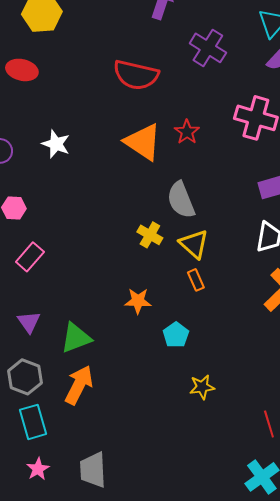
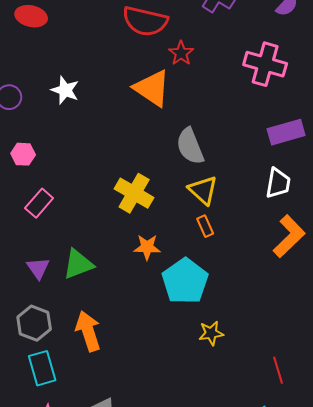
red star: (187, 132) -> (181, 53), moved
yellow cross: (150, 235) -> (134, 193), moved, size x1.5
cyan pentagon: (176, 335) -> (185, 281), size x1.8
green triangle: (76, 338) -> (78, 264), moved
orange arrow: (79, 385) -> (88, 331), turned -45

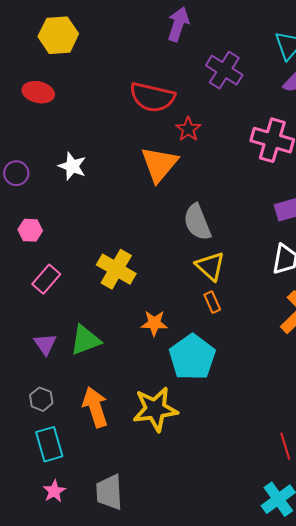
orange triangle: (152, 88) -> (159, 164), turned 36
yellow cross: (134, 193) -> (116, 269), moved
gray hexagon: (34, 323) -> (41, 399), size x0.7
yellow star: (211, 333) -> (155, 409), moved, size x1.8

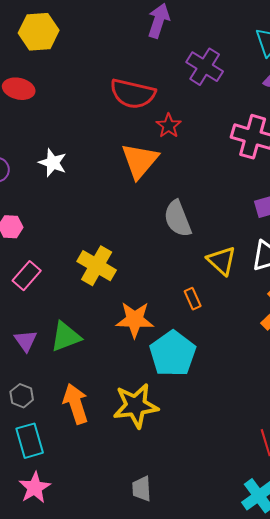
yellow triangle: (210, 266) -> (222, 261), moved
orange star: (154, 323) -> (135, 320), size x1.4
pink star: (54, 491) -> (35, 488), size x1.4
gray trapezoid: (109, 492) -> (142, 489), moved, size x0.7

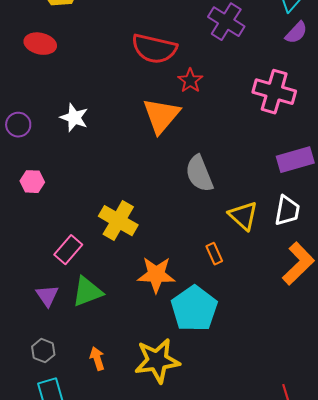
pink rectangle: (27, 276) -> (68, 250), moved
orange arrow: (76, 404) -> (97, 359), size x0.6

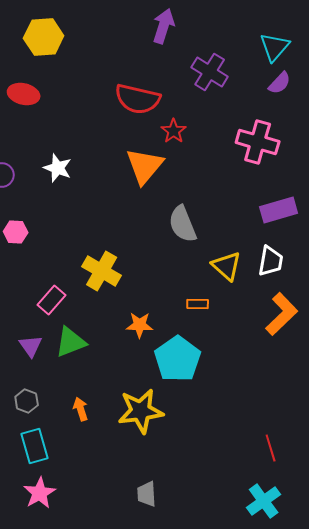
orange rectangle: (214, 254) -> (198, 304), turned -65
orange star: (156, 275) -> (140, 325), size x0.7

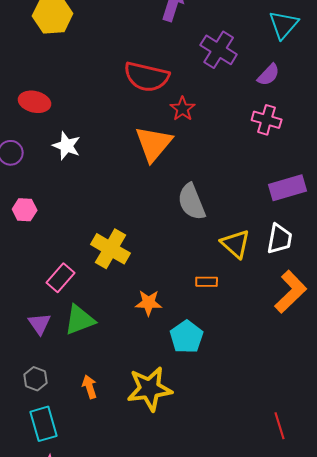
purple semicircle: (280, 83) -> (269, 75), moved
red ellipse: (24, 94) -> (35, 102), moved
pink cross: (258, 142) -> (267, 120), size x0.7
cyan pentagon: (178, 359) -> (187, 337), size x0.7

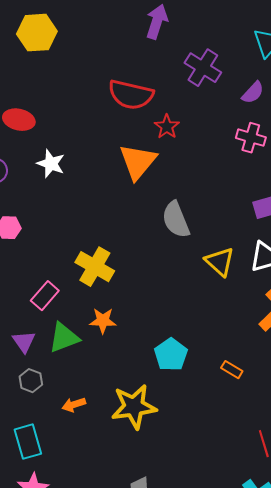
orange rectangle: (207, 282) -> (232, 370), moved, turned 30
orange star: (149, 303) -> (103, 321), moved
gray hexagon: (36, 379) -> (31, 381), moved
orange arrow: (90, 387) -> (74, 405), turned -90

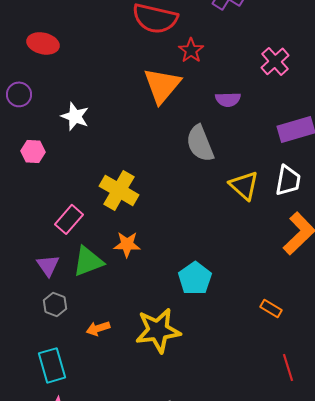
purple semicircle: (253, 93) -> (228, 99), moved, turned 45
pink cross: (251, 138) -> (275, 61), turned 32
white star: (51, 164) -> (75, 116), moved
orange rectangle: (232, 370) -> (271, 308), moved

